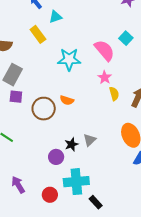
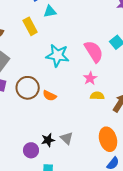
yellow semicircle: (114, 94) -> (97, 96), turned -80
brown circle: (44, 109) -> (28, 88), moved
gray triangle: (90, 140) -> (67, 138), turned -40

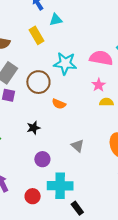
pink semicircle: (94, 52) -> (101, 58), turned -45
brown circle: (28, 88) -> (38, 82), moved
black star: (48, 140) -> (33, 128), moved

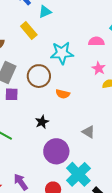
pink semicircle: (101, 58) -> (96, 41), size x0.7
purple circle: (42, 159) -> (56, 151), size x1.6
cyan cross: (60, 186) -> (78, 174), turned -35

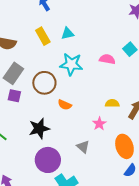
cyan triangle: (45, 12) -> (67, 33), moved
pink star: (99, 68) -> (99, 124), moved
black star: (42, 122) -> (39, 128), size x1.5

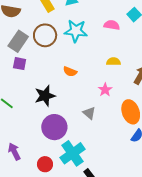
brown circle: (44, 83) -> (45, 35), moved
yellow semicircle: (112, 103) -> (113, 62), moved

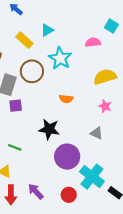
cyan star: (76, 31) -> (60, 58), turned -30
yellow semicircle: (113, 62) -> (105, 77), size x1.6
black star: (45, 96) -> (49, 129), turned -30

